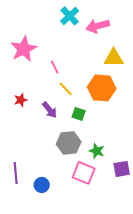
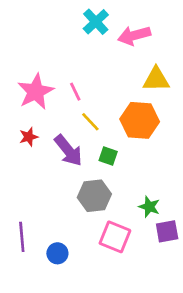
pink star: (24, 49) -> (36, 92), moved
purple arrow: (50, 110) -> (68, 151), size x1.4
green star: (97, 151) -> (149, 207), moved

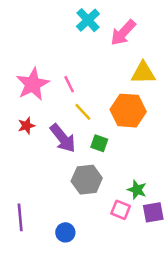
pink arrow: (134, 35) -> (123, 33), turned -32
pink square: (115, 237) -> (121, 210), moved, size x0.7
blue circle: (57, 253) -> (65, 232), moved

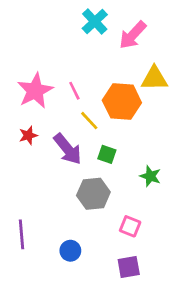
orange hexagon: (128, 111) -> (122, 102), moved
green star: (137, 190) -> (150, 176), moved
purple square: (153, 212) -> (129, 267), moved

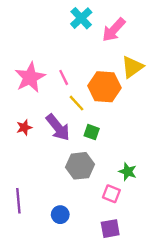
yellow triangle: (154, 78) -> (132, 67), turned -35
red star: (28, 135) -> (24, 127), moved
green star: (150, 176) -> (128, 172), moved

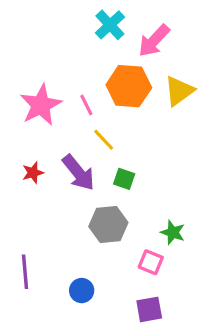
orange hexagon: (104, 87) -> (129, 86), moved

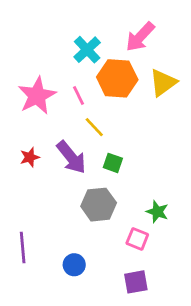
cyan cross: (110, 25) -> (87, 50), moved

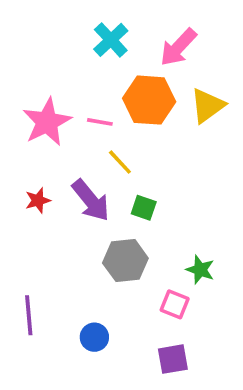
cyan cross: (87, 50) -> (111, 40), moved
pink line: (78, 96) -> (100, 122), turned -54

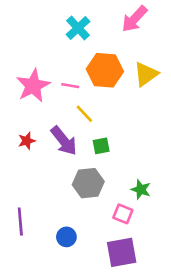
pink arrow: (178, 47) -> (134, 19), moved
green square: (144, 208) -> (101, 146), turned -30
purple square: (173, 359) -> (122, 252), size x1.4

